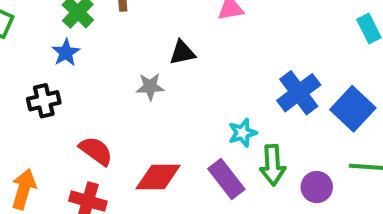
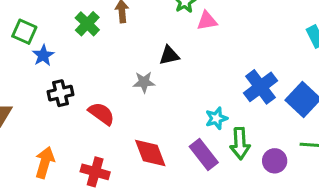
blue star: (66, 53) -> (43, 55), moved
red semicircle: (96, 151) -> (101, 114), moved
red diamond: (158, 177) -> (150, 153), turned 69

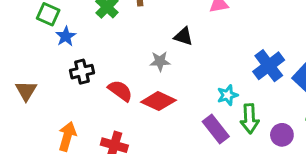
black triangle: (169, 55) -> (183, 36), turned 30
red diamond: (150, 153) -> (158, 101), moved, turned -44

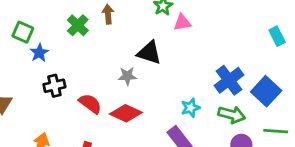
black triangle: (183, 36) -> (149, 53), size x1.4
green arrow: (250, 119) -> (232, 115), moved, turned -72

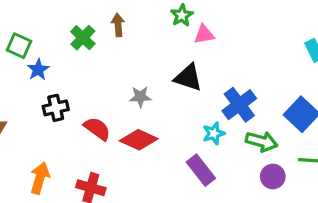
black triangle: (149, 53) -> (188, 78), moved
blue cross: (229, 80) -> (239, 105), moved

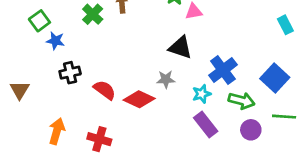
green square: (19, 46) -> (39, 21), turned 30
blue star: (38, 70) -> (55, 41), turned -30
gray star: (140, 97) -> (166, 79), moved
purple rectangle: (201, 170) -> (206, 125), moved

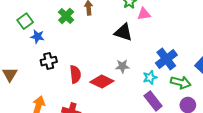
black triangle: (180, 47) -> (123, 32), moved
red semicircle: (105, 90) -> (75, 74), turned 48

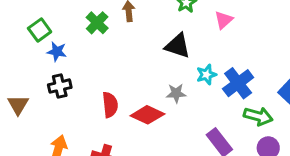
pink triangle: (144, 14) -> (224, 20), moved, turned -32
black cross: (49, 61) -> (60, 86), moved
cyan star: (150, 77) -> (206, 75), moved

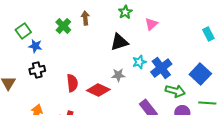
black triangle: (178, 46) -> (119, 42), turned -36

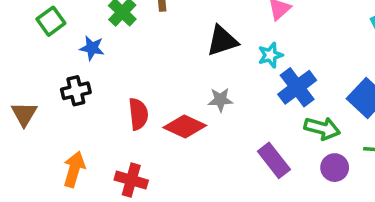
blue star: (35, 46) -> (92, 48), moved
cyan star: (139, 62) -> (270, 55), moved

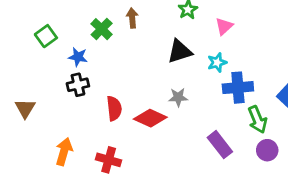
blue cross: (297, 87) -> (238, 88), turned 32
black cross: (76, 91) -> (78, 85), moved
green arrow: (322, 128) -> (257, 120), turned 52

